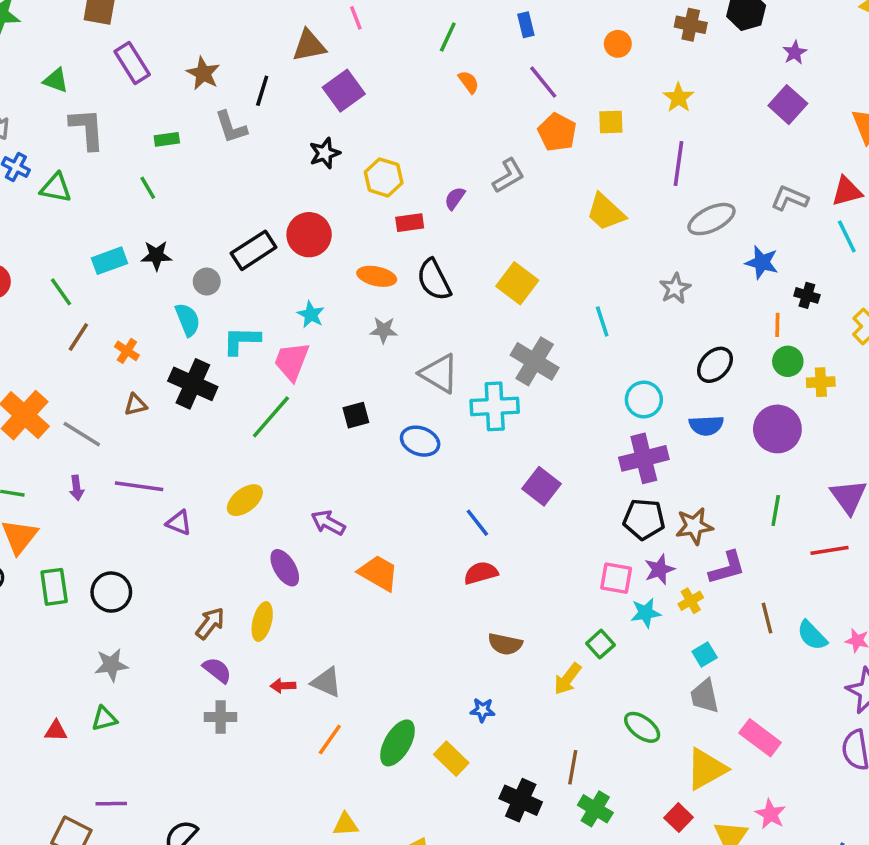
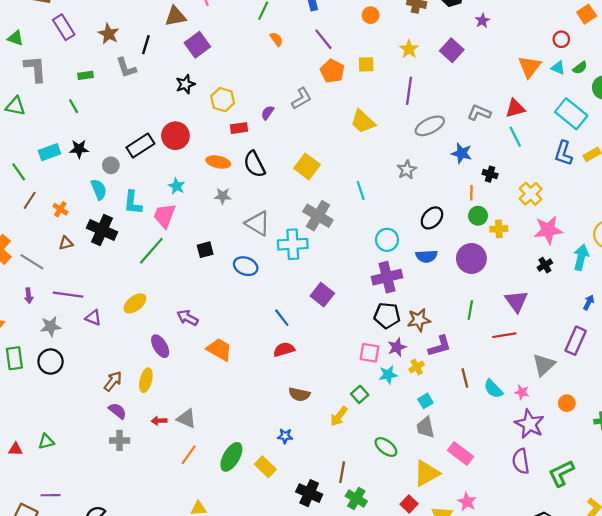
purple square: (788, 105) -> (452, 50), moved
cyan L-shape: (241, 341) -> (133, 203), turned -85
gray star: (111, 665) -> (51, 326), moved

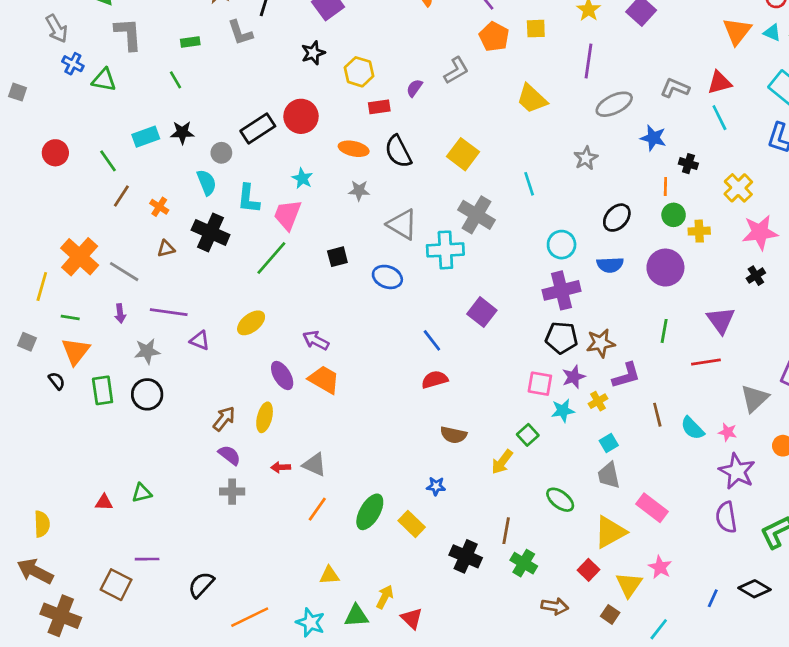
orange trapezoid: (219, 349) -> (324, 380), moved

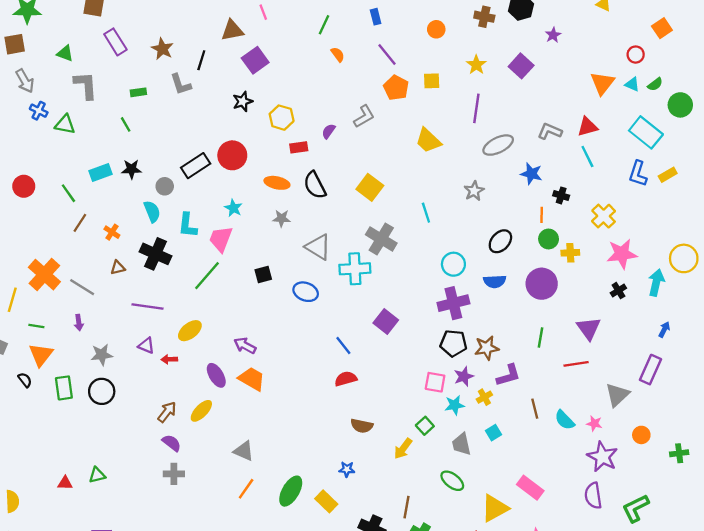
purple line: (169, 312) -> (147, 307), moved
yellow ellipse: (265, 417) -> (201, 411), turned 30
red arrow: (281, 467) -> (169, 359), moved
gray trapezoid: (609, 475) -> (461, 444), moved

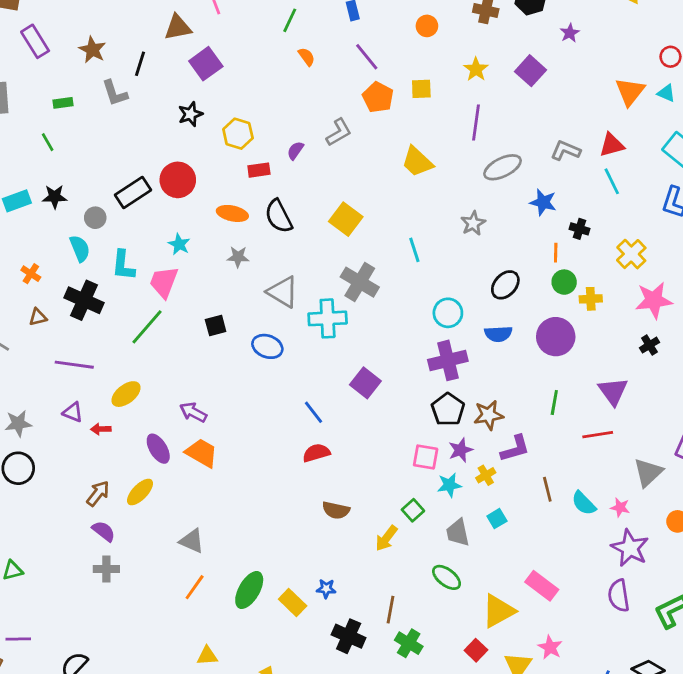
black pentagon: (453, 343) -> (448, 409), turned 30
blue star: (347, 469) -> (326, 589), moved

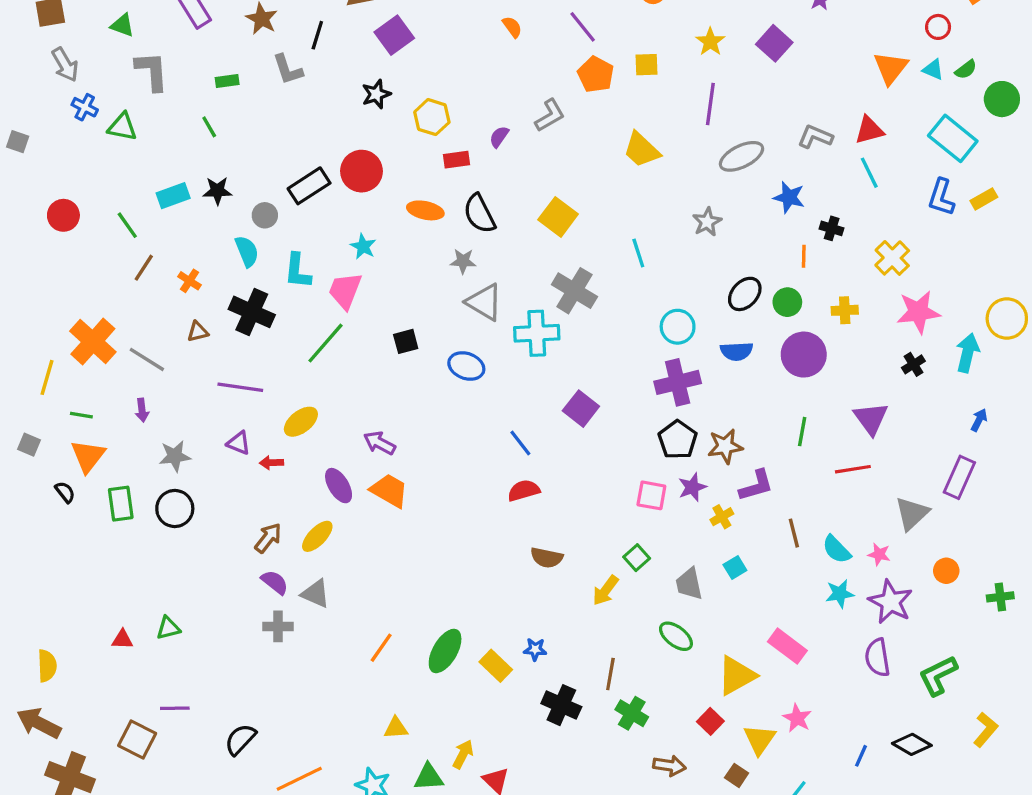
gray star: (238, 257) -> (463, 261), moved
green circle: (564, 282) -> (787, 302), moved
cyan star: (449, 485) -> (840, 594), moved
gray triangle: (192, 541) -> (316, 594), moved

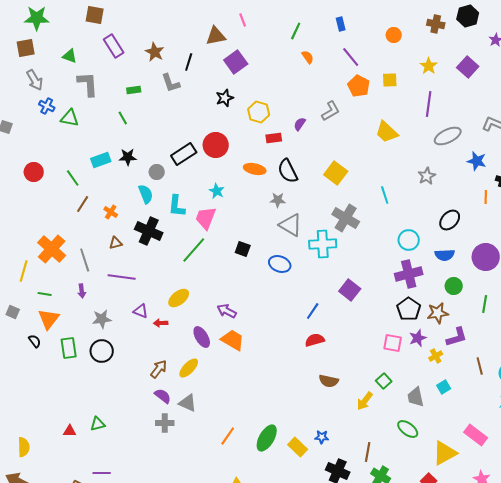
green circle: (787, 302) -> (454, 286), moved
black square: (406, 341) -> (243, 249), turned 35
gray line: (147, 359) -> (85, 260), turned 40
purple line: (240, 387) -> (122, 277), moved
blue line: (520, 443) -> (313, 311), turned 72

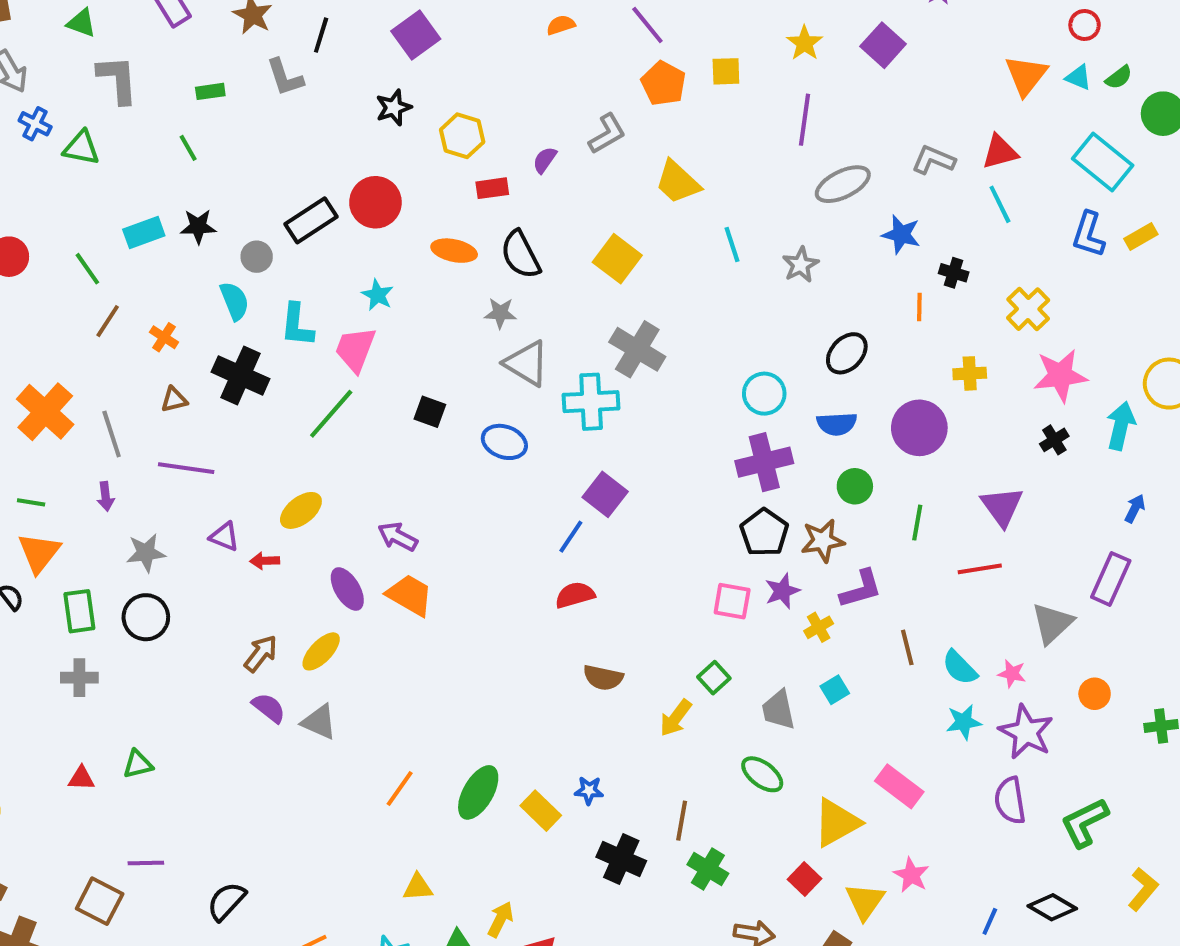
orange semicircle: (308, 57) -> (561, 25), turned -72
yellow trapezoid: (387, 132) -> (678, 182), moved
cyan line: (385, 195) -> (732, 245), moved
purple square: (350, 290) -> (605, 494), moved
gray cross: (165, 423) -> (79, 678), moved

